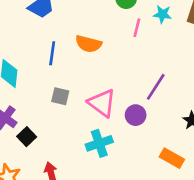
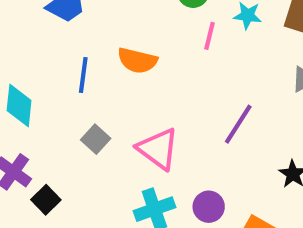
gray square: (60, 96) -> (96, 139), turned 30
purple circle: (136, 115) -> (209, 207), moved

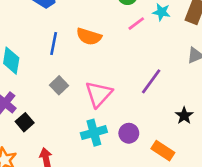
pink line: (209, 36) -> (136, 24), turned 36
pink triangle: (158, 149) -> (99, 94), turned 32

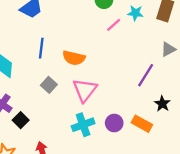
orange semicircle: (89, 36) -> (74, 58), moved
purple line: (151, 81) -> (146, 75), moved
orange rectangle: (163, 151) -> (142, 124), moved

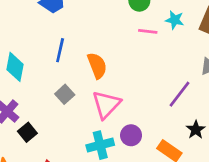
pink line: (114, 25) -> (148, 31), turned 42
orange semicircle: (74, 58) -> (97, 66), turned -130
purple circle: (114, 123) -> (131, 135), moved

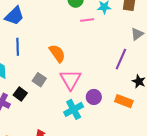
blue line: (60, 50) -> (18, 47), moved
black square: (27, 132) -> (20, 94), moved

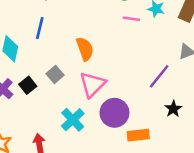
purple circle: (94, 97) -> (114, 113), size x1.5
orange rectangle: (124, 101) -> (138, 135), moved, turned -42
cyan cross: (74, 109) -> (73, 120), moved, turned -30

